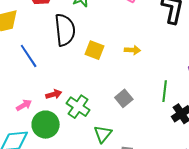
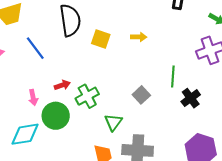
gray square: (124, 98) -> (141, 95), moved
pink arrow: (24, 105) -> (33, 97), turned 112
green cross: (78, 107) -> (87, 96), turned 30

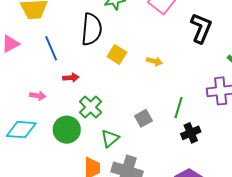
red arrow: (62, 85) -> (71, 78), moved
green cross: (87, 96) -> (91, 107), turned -30
pink arrow: (33, 97) -> (38, 96), turned -84
green circle: (56, 116) -> (67, 130), moved

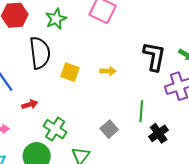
black L-shape: (201, 28) -> (154, 56), moved

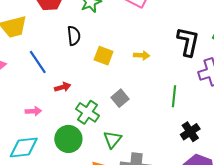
black semicircle: (40, 53) -> (74, 36), size x0.6
gray square: (109, 129) -> (120, 98), moved
black cross: (159, 133) -> (190, 132), moved

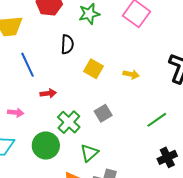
green line: (174, 96) -> (157, 120), turned 40

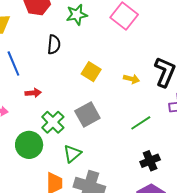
yellow square: (94, 69) -> (91, 72), moved
yellow arrow: (131, 74) -> (131, 79), moved
gray square: (103, 113) -> (87, 115), size x1.4

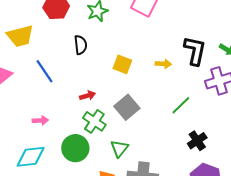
red arrow: (33, 93) -> (87, 96), moved

